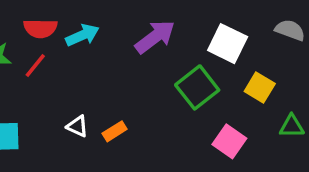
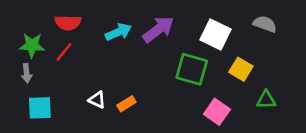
cyan arrow: (83, 35) -> (118, 32), moved
green square: (197, 87) -> (192, 69), turned -36

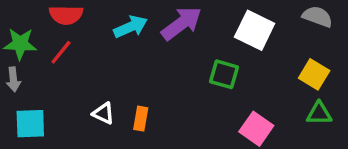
green square: (192, 69) -> (224, 74), size x0.7
yellow square: (241, 69) -> (314, 74), moved
orange rectangle: (126, 104) -> (141, 119), turned -48

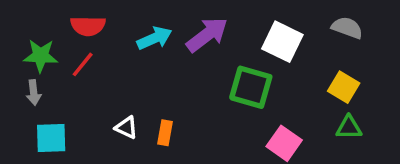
green square: (224, 74) -> (251, 87), size x1.4

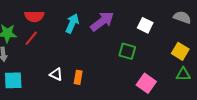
cyan arrow: (154, 38) -> (72, 23), turned -42
white square: (282, 42) -> (145, 25), size x0.7
green square: (251, 87) -> (127, 51), size x0.7

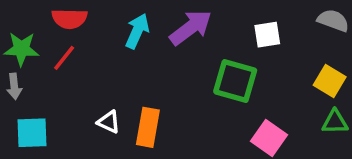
white square: (145, 25) -> (267, 35), turned -35
green square: (127, 51) -> (235, 81), size x1.4
orange rectangle: (78, 77) -> (148, 127), size x1.5

